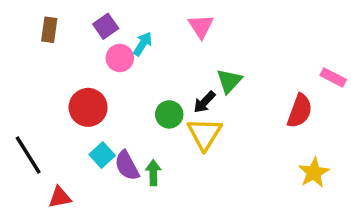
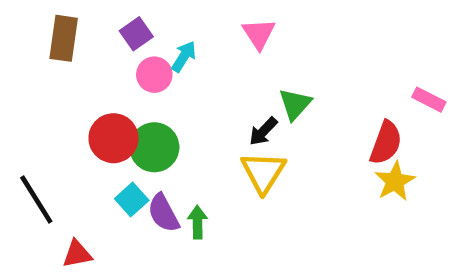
brown rectangle: (49, 30) -> (64, 38), size x1.4
green circle: (169, 114) -> (154, 147), moved, size x1.4
yellow star: (314, 173) -> (395, 181), moved

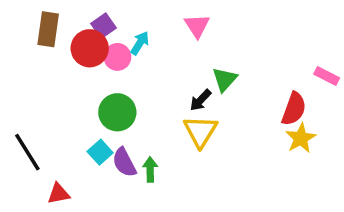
red circle: (113, 138) -> (90, 48), moved

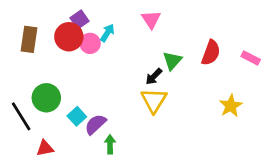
brown rectangle: (48, 29) -> (29, 39), moved
red semicircle: (294, 109) -> (211, 53), moved
green circle: (117, 112) -> (46, 98), moved
purple semicircle: (124, 162) -> (95, 124), turned 75
green arrow: (150, 169) -> (110, 144), moved

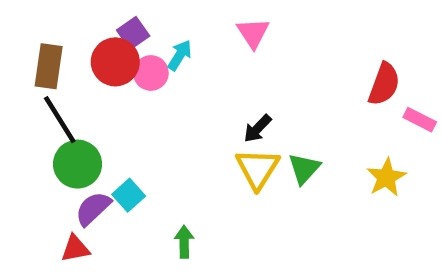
red semicircle: (211, 53) -> (384, 84), moved
pink rectangle: (251, 58) -> (420, 120), moved
green triangle: (172, 61) -> (304, 169), moved
black line: (21, 116) -> (60, 120), moved
purple semicircle: (95, 124) -> (93, 209), moved

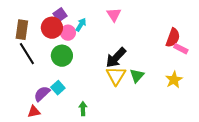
pink rectangle: (420, 120) -> (181, 49), moved
black arrow: (257, 129) -> (116, 58), size x1.6
green circle: (78, 164) -> (62, 56), moved

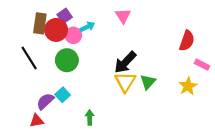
cyan arrow: (81, 25) -> (87, 27), turned 32
brown rectangle: (22, 30) -> (40, 23), moved
pink rectangle: (181, 49) -> (202, 65), moved

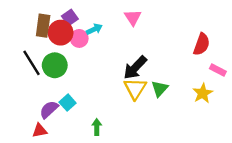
green circle: (67, 60) -> (55, 65), moved

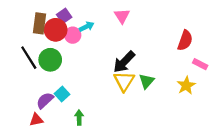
green arrow: (97, 127) -> (79, 118), moved

